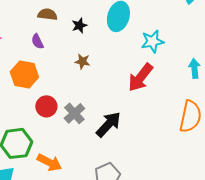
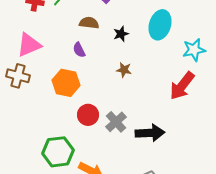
black arrow: (108, 124) -> (150, 133), turned 44

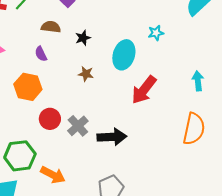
cyan ellipse: (160, 25) -> (124, 55), moved
cyan star: (194, 50) -> (156, 33), moved, size x0.7

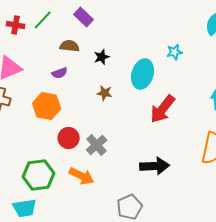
purple semicircle: (41, 54) -> (60, 73), turned -84
black arrow: (112, 137) -> (155, 166), moved
orange arrow: (53, 175) -> (82, 176), moved

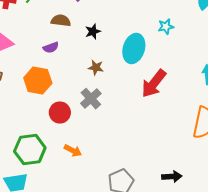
gray cross: (97, 145) -> (91, 99), moved
black arrow: (155, 166) -> (172, 177), moved, size x0.7
orange arrow: (82, 176) -> (73, 151), size x0.7

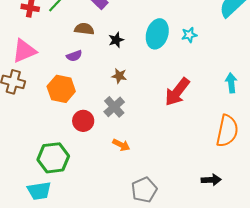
cyan ellipse: (134, 49) -> (157, 34), moved
orange arrow: (73, 151) -> (121, 145), moved
black arrow: (172, 177) -> (211, 180), moved

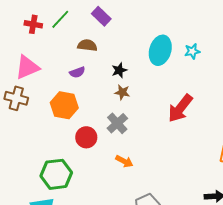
black star: (116, 40) -> (119, 70), moved

